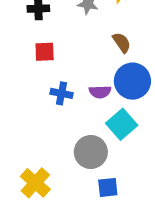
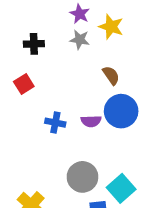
red square: (45, 52) -> (24, 84), moved, turned -30
cyan square: (122, 124) -> (121, 188), moved

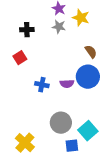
brown semicircle: (111, 75) -> (91, 52), moved

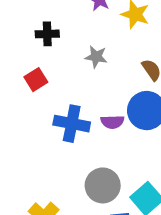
gray star: (59, 27) -> (96, 57), moved
blue cross: (42, 85) -> (72, 124), size x1.5

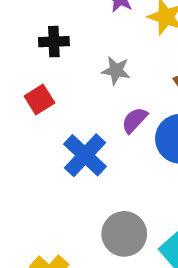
purple semicircle: (112, 122) -> (135, 120), moved, turned 135
blue cross: (72, 124) -> (85, 155), turned 32

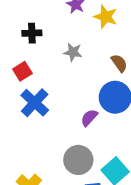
purple semicircle: (135, 120) -> (89, 118), moved
blue cross: (85, 155) -> (35, 103), moved

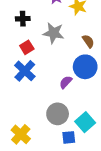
gray star: (73, 52) -> (53, 33), size x1.5
red square: (22, 71) -> (27, 47), moved

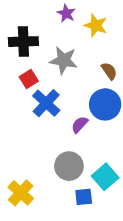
black cross: (23, 19) -> (23, 42), size x1.5
blue cross: (25, 71) -> (46, 103), moved

